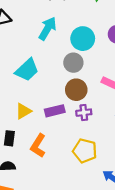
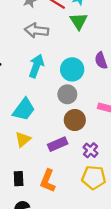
yellow triangle: (23, 111) -> (23, 139), moved
purple cross: (84, 113) -> (91, 150), moved, turned -32

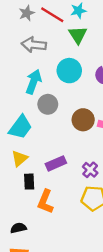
cyan circle: (72, 69) -> (69, 71), moved
gray circle: (67, 94) -> (48, 104), moved
brown circle: (75, 120) -> (83, 120), moved
black rectangle: (19, 179) -> (29, 182), moved

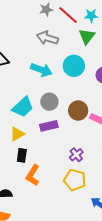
cyan arrow: (34, 82) -> (41, 70), turned 80
gray circle: (48, 104) -> (49, 102), moved
purple rectangle: (56, 163) -> (49, 126), moved

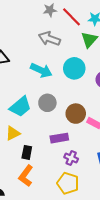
purple rectangle: (49, 126) -> (59, 138), moved
black rectangle: (22, 155) -> (27, 152), moved
purple cross: (76, 155) -> (71, 158), turned -32

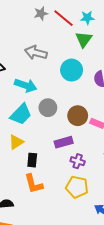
gray arrow: (49, 39) -> (36, 53), moved
cyan arrow: (41, 70) -> (26, 85), moved
orange L-shape: (26, 176) -> (34, 184), turned -45

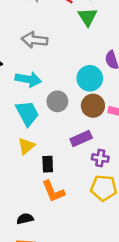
cyan circle: (72, 70) -> (90, 78), moved
cyan trapezoid: (21, 114) -> (27, 113), turned -65

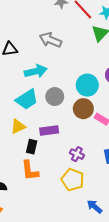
cyan arrow: (28, 79) -> (36, 71), turned -40
cyan trapezoid: (27, 113) -> (27, 99), turned 70
purple rectangle: (81, 139) -> (49, 130), moved

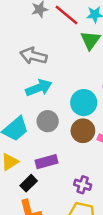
cyan arrow: (36, 71) -> (39, 88), moved
black rectangle: (32, 147) -> (29, 183), turned 40

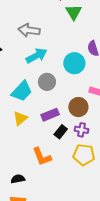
brown circle: (83, 131) -> (78, 107), moved
black rectangle: (29, 183) -> (61, 132), moved

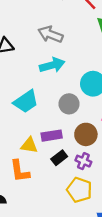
gray circle: (47, 82) -> (69, 104), moved
yellow triangle: (20, 118) -> (29, 145), moved, turned 35
orange L-shape: (42, 157) -> (20, 171), moved

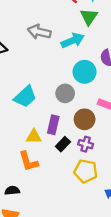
cyan arrow: (52, 65) -> (73, 41), moved
purple rectangle: (52, 136) -> (53, 125), turned -60

